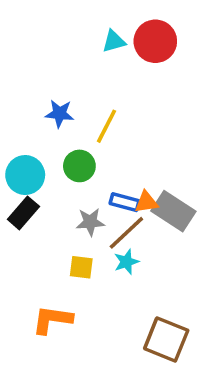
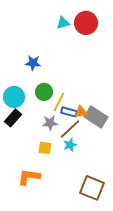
yellow line: (107, 126) -> (59, 102), moved

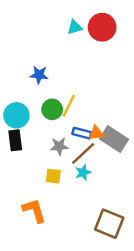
yellow line: (59, 102) -> (69, 106), moved
black rectangle: (13, 118) -> (15, 140), turned -48
orange L-shape: (29, 177) -> (34, 211), turned 65

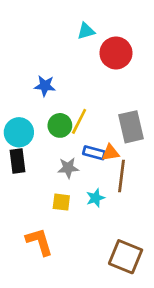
red circle: (102, 27) -> (116, 53), moved
gray rectangle: (114, 139) -> (131, 127), moved, turned 44
brown line: (83, 153) -> (121, 176), moved, turned -40

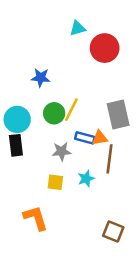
brown square: (126, 257) -> (113, 232), size x0.7

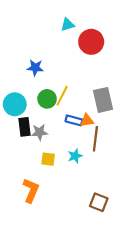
black rectangle: (16, 145) -> (24, 127), moved
gray star: (61, 151) -> (40, 132), moved
orange L-shape: (36, 218) -> (31, 190), turned 40

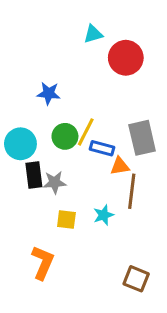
blue rectangle: (74, 120) -> (102, 148), moved

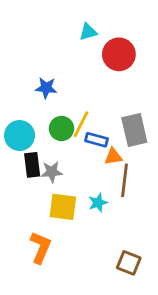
yellow square: (66, 219) -> (63, 207), size x1.5

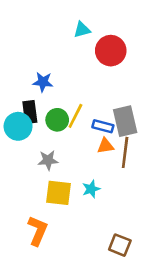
blue rectangle: (96, 140) -> (103, 126), moved
black rectangle: (32, 165) -> (30, 112), moved
brown line: (124, 180) -> (125, 152), moved

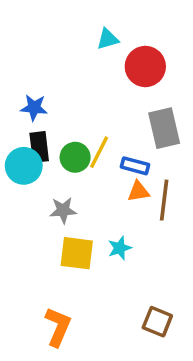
blue star: (43, 82) -> (34, 108), moved
gray rectangle: (125, 121) -> (164, 128), moved
orange L-shape: (38, 231) -> (58, 327), moved

